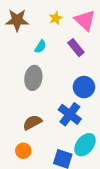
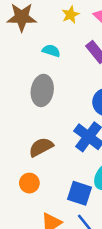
cyan semicircle: (40, 47) -> (51, 51), turned -104

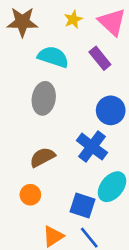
cyan semicircle: (51, 51) -> (53, 57), size x1.6

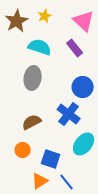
yellow star: (73, 19) -> (45, 16), moved
brown star: (22, 22) -> (17, 21), turned -30
blue square: (83, 205) -> (51, 159), moved

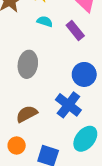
cyan semicircle: (40, 47) -> (45, 21), moved, size x0.6

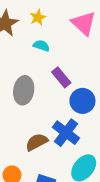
purple rectangle: (75, 30) -> (61, 77), moved
brown semicircle: (27, 114) -> (37, 142), moved

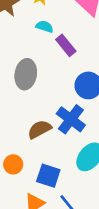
purple rectangle: (61, 77) -> (66, 45), moved

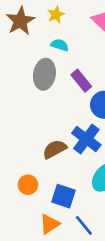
purple rectangle: (66, 45) -> (81, 81), moved
gray ellipse: (26, 74) -> (44, 74), moved

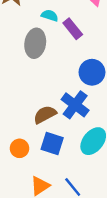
purple rectangle: (81, 81) -> (73, 29), moved
blue square: (64, 196) -> (52, 144), moved

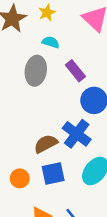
purple rectangle: (73, 29) -> (75, 71), moved
blue square: (52, 144) -> (53, 173), turned -30

